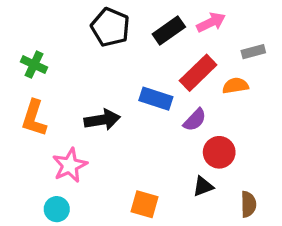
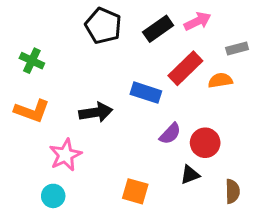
orange L-shape: (34, 118) -> (32, 111), turned -88
purple semicircle: (195, 120) -> (170, 134), moved

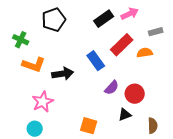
black pentagon: (103, 26) -> (54, 20), moved, turned 30
blue rectangle: (146, 93) -> (96, 61), turned 36
orange L-shape: (32, 111) -> (34, 65), moved

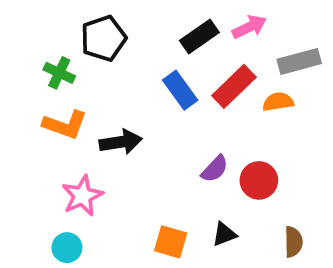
gray rectangle: (156, 32) -> (299, 61), size x1.5
green cross: (21, 40) -> (59, 73), moved
blue rectangle: (96, 61) -> (180, 90), moved
black triangle: (125, 115) -> (224, 234), moved

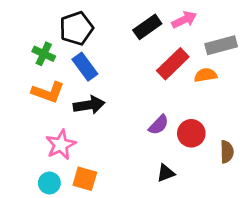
blue rectangle: (180, 90) -> (85, 67), moved
orange square: (171, 242) -> (85, 179), moved
brown semicircle: (293, 242) -> (227, 152), moved

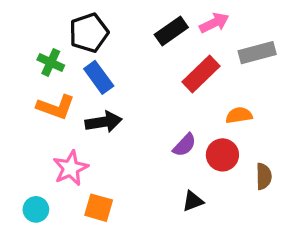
orange semicircle: (205, 75) -> (239, 115), moved
cyan circle: (49, 183) -> (36, 209), moved

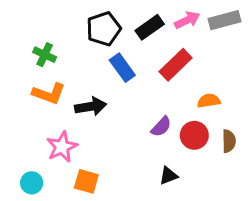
black pentagon: (89, 33) -> (104, 29), moved
gray rectangle: (257, 53) -> (225, 20), moved
blue rectangle: (99, 77) -> (122, 68), moved
brown semicircle: (264, 176) -> (229, 141), moved

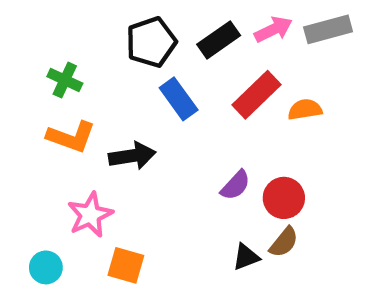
orange semicircle: (209, 101) -> (305, 109), moved
brown semicircle: (229, 141) -> (284, 242), moved, turned 40

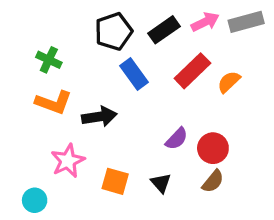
orange semicircle: (305, 109) -> (229, 82), turned -35
black triangle: (246, 257) -> (161, 183), moved, turned -50
orange square: (126, 265) -> (115, 181), moved

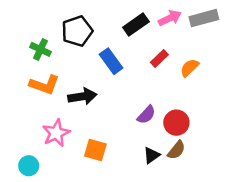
black pentagon: (114, 31) -> (77, 31), moved
red rectangle: (192, 71) -> (159, 59), size x0.6
black triangle: (161, 183) -> (152, 155), moved, turned 36

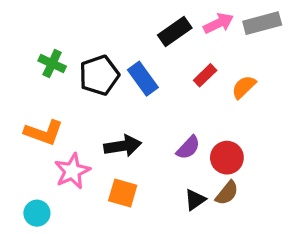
black pentagon: (77, 31) -> (99, 75), moved
orange L-shape: (44, 85) -> (44, 132), moved
black arrow: (82, 96) -> (123, 146), moved

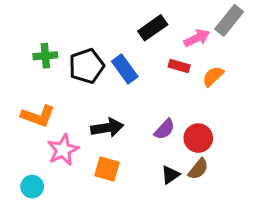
pink arrow: (219, 23) -> (197, 38), moved
gray rectangle: (262, 23) -> (229, 20), turned -36
green cross: (52, 64) -> (45, 56), turned -30
red rectangle: (205, 75) -> (179, 66), turned 60

